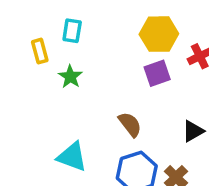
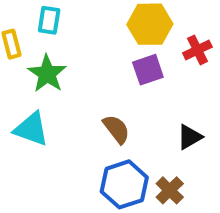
green star: (70, 77) -> (47, 74), size x1.4
cyan triangle: (72, 157) -> (31, 129), moved

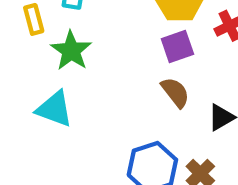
brown semicircle: (116, 129) -> (175, 92), moved

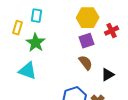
yellow rectangle: (34, 19) -> (18, 28), turned 32

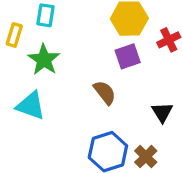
brown semicircle: (86, 63) -> (105, 92), moved
black triangle: (108, 75) -> (162, 112), turned -32

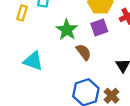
green star: (44, 60) -> (67, 30), moved

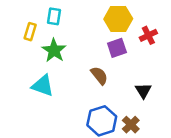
green star: (67, 30) -> (54, 50), moved

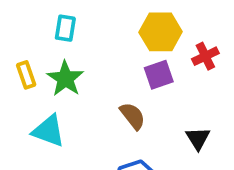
yellow rectangle: (30, 32) -> (26, 75), moved, turned -36

